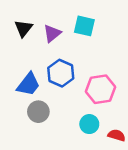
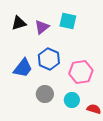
black triangle: (23, 28) -> (19, 23), turned 35
gray circle: (38, 112) -> (45, 94), moved

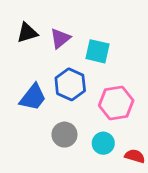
cyan square: (68, 21) -> (97, 51), moved

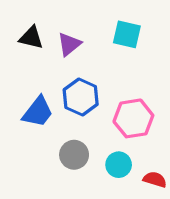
black triangle: (27, 33) -> (31, 38), turned 30
cyan square: (97, 51) -> (127, 34), moved

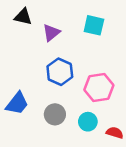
black triangle: (31, 38) -> (23, 17), moved
blue trapezoid: (38, 112) -> (17, 103), moved

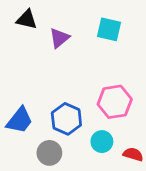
blue hexagon: (60, 72) -> (66, 119), moved
gray circle: (55, 114) -> (49, 153), moved

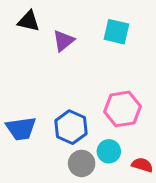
blue trapezoid: (20, 120) -> (21, 129), turned 44
gray circle: (49, 153) -> (82, 163), moved

